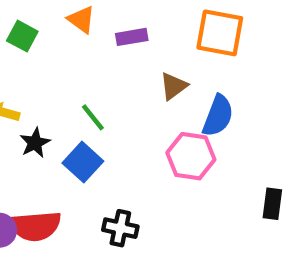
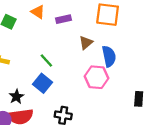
blue semicircle: (218, 116) -> (109, 56), turned -30
black star: (35, 143) -> (16, 97), moved

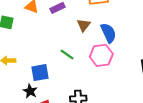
green line: (46, 61) -> (67, 54), moved
blue square: (43, 83) -> (40, 73), moved, turned -36

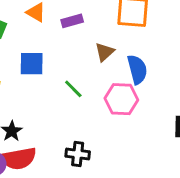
blue square: (40, 73) -> (32, 64), moved

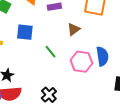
blue semicircle: (137, 69) -> (102, 56), moved
black cross: (78, 154) -> (49, 95), turned 35

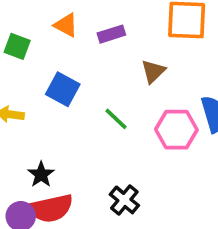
blue square: (25, 32) -> (63, 89), turned 30

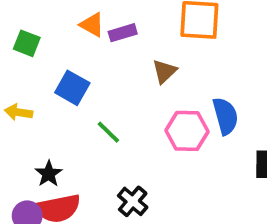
orange triangle: (66, 25) -> (92, 25), moved
green line: (116, 119) -> (108, 132), moved

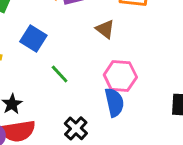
brown triangle: (164, 71) -> (105, 29), turned -42
blue semicircle: (225, 116) -> (114, 102), moved

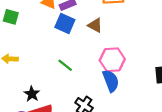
blue square: (33, 39) -> (65, 24), moved

